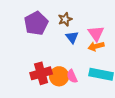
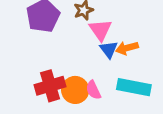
pink triangle: (96, 33) -> (100, 30), moved
blue triangle: (72, 37) -> (109, 49), moved

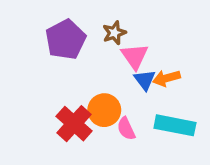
red cross: (50, 86) -> (74, 124), turned -32
orange circle: (75, 90) -> (104, 110), moved

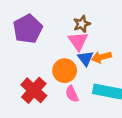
brown star: (114, 33) -> (82, 24), moved
orange circle: (104, 110) -> (65, 71), moved

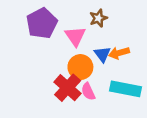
pink triangle: (78, 41) -> (75, 36), moved
red cross: (34, 90) -> (68, 88), moved

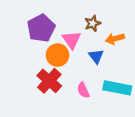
orange arrow: (119, 53) -> (115, 39), moved
orange circle: (80, 67) -> (57, 55), moved
red cross: (68, 88) -> (49, 81), moved

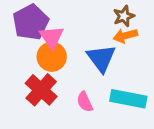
brown star: (93, 23) -> (124, 16), moved
pink triangle: (72, 40) -> (52, 37), moved
blue triangle: (96, 56) -> (101, 58), size x1.5

